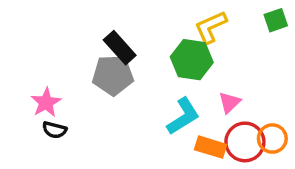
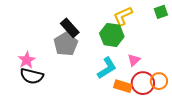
gray pentagon: (113, 75) -> (66, 44), turned -30
black semicircle: (55, 130) -> (32, 76), size x1.6

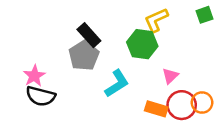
cyan L-shape: (107, 68) -> (117, 83), moved

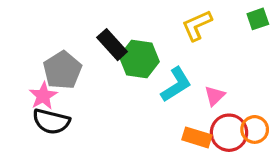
green hexagon: (142, 44) -> (139, 59), moved
gray pentagon: (84, 56) -> (62, 70), moved
cyan L-shape: (117, 83) -> (176, 85), moved

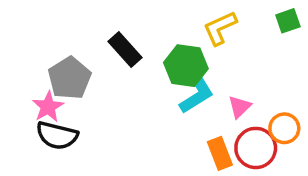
green hexagon: (139, 59) -> (186, 66), moved
orange circle: (255, 129) -> (284, 128), moved
orange rectangle: (197, 137) -> (220, 153), turned 52

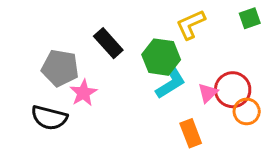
gray pentagon: (69, 78) -> (60, 68), turned -30
pink star: (48, 107) -> (83, 93), moved
red circle: (256, 148) -> (233, 90), moved

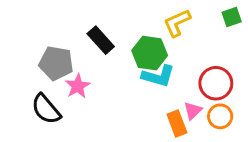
cyan L-shape: (170, 82) -> (158, 76), turned 48
pink triangle: (208, 93) -> (193, 111), moved
orange circle: (247, 111) -> (220, 116), moved
black semicircle: (49, 118) -> (46, 109), turned 36

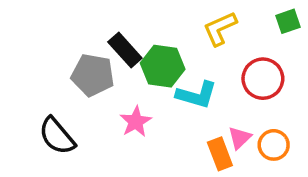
green hexagon: (150, 53) -> (163, 66), moved
gray pentagon: (56, 63) -> (93, 75), moved
red circle: (216, 83) -> (263, 79), moved
pink star: (78, 86) -> (136, 122), moved

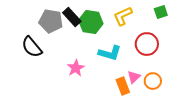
black rectangle: (125, 50) -> (72, 17), moved
green hexagon: (163, 66) -> (91, 22), moved
gray pentagon: (93, 75) -> (51, 21), moved
black semicircle: (57, 136) -> (32, 47), moved

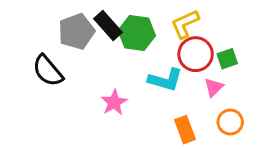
green square: (161, 12) -> (227, 59), moved
gray pentagon: (51, 21) -> (76, 32), turned -30
red circle: (147, 44) -> (196, 54), moved
pink triangle: (134, 77) -> (214, 87), moved

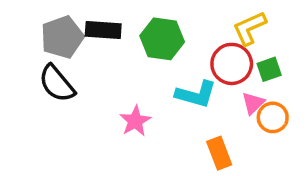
yellow L-shape: (185, 24) -> (250, 28), moved
black rectangle: (108, 25) -> (103, 30), moved, turned -44
gray pentagon: (76, 32) -> (62, 37), moved
orange circle: (230, 122) -> (273, 117), moved

